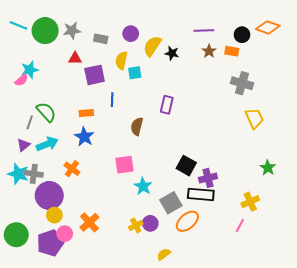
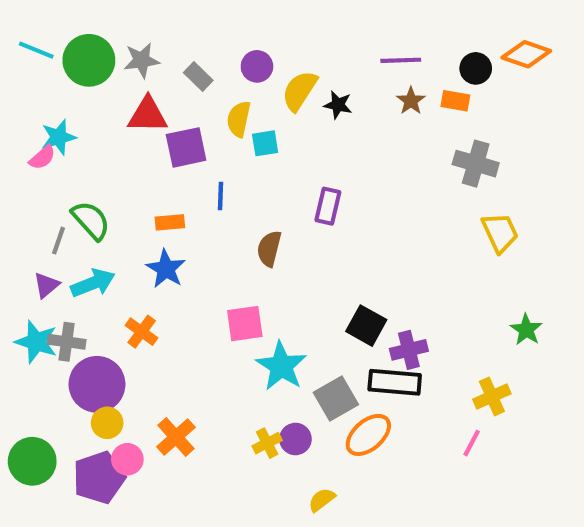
gray rectangle: (101, 39) -> (198, 77), turned 32
red triangle: (75, 58) -> (148, 115), size x1.5
cyan star: (143, 186) -> (281, 366), size x1.4

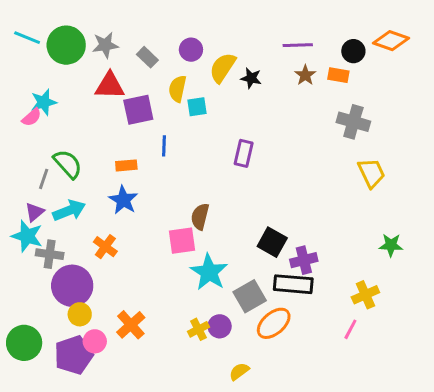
brown semicircle: (269, 249) -> (200, 217), moved
green star: (526, 330) -> (391, 245), turned -30
cyan star: (36, 342) -> (27, 236), moved

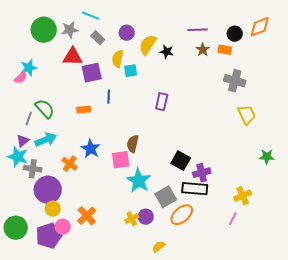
cyan line: (27, 38) -> (91, 16), moved
orange diamond: (391, 41) -> (260, 27), turned -40
blue star: (123, 200) -> (91, 149), moved
green star: (391, 245) -> (267, 157), moved

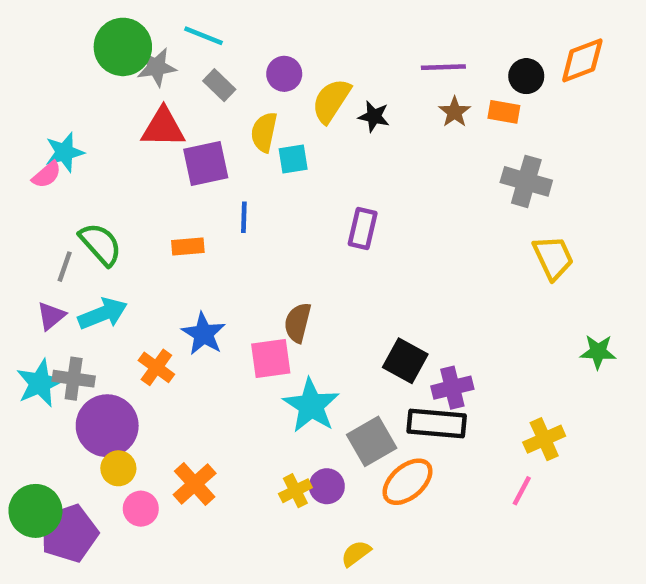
green circle: (44, 30) -> (123, 47), moved
cyan star: (18, 157) -> (40, 383), moved, turned 30
purple pentagon: (49, 236) -> (69, 533), moved

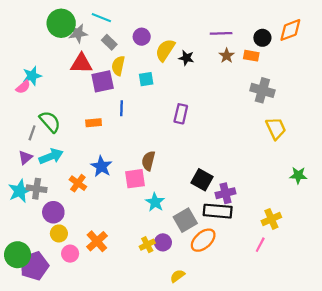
yellow semicircle: (264, 132) -> (118, 66), moved
cyan star: (311, 406) -> (155, 202), size x0.7
purple circle: (107, 426) -> (53, 212), size x0.7

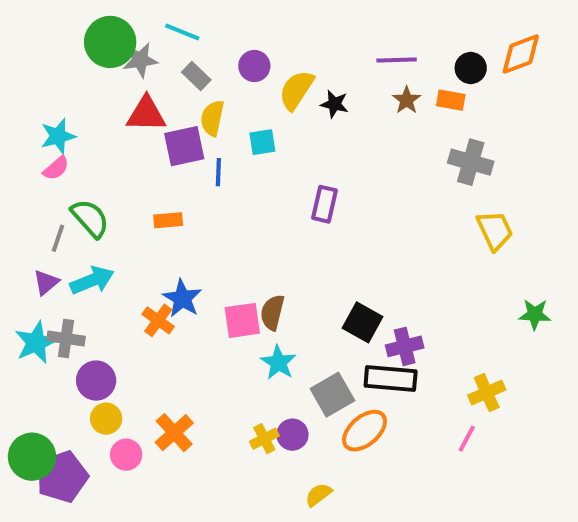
pink semicircle: (23, 87) -> (56, 168), moved
blue line: (122, 108) -> (218, 172), moved
brown semicircle: (148, 161) -> (272, 312), moved
orange cross: (78, 183) -> (158, 320), moved

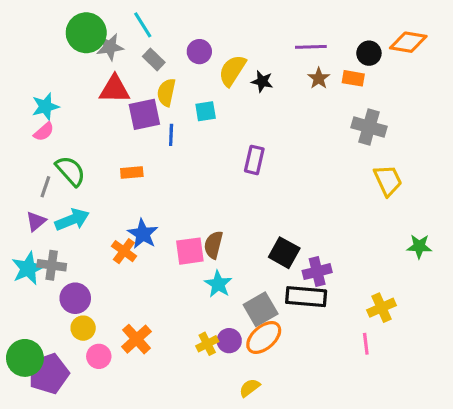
cyan line: (182, 32) -> (143, 25), turned 36
orange diamond: (521, 54) -> (408, 42), turned 30
orange ellipse: (365, 431) -> (264, 337), moved
pink line: (467, 439) -> (366, 344), turned -35

